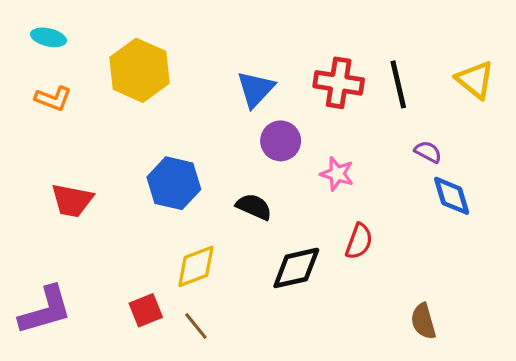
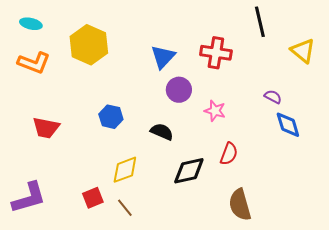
black line: (398, 84) -> (260, 22), moved
orange L-shape: (53, 99) -> (34, 63), size x1.4
blue hexagon: (174, 183) -> (111, 117), size x0.7
brown semicircle: (423, 321) -> (240, 205), moved, size x1.4

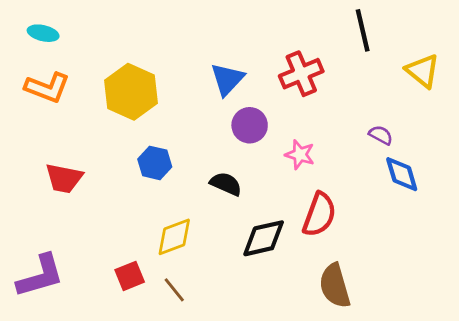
yellow hexagon: (89, 45) -> (131, 92), moved
red cross: (216, 53) -> (301, 74), turned -32
red semicircle: (229, 154) -> (319, 215), size x1.4

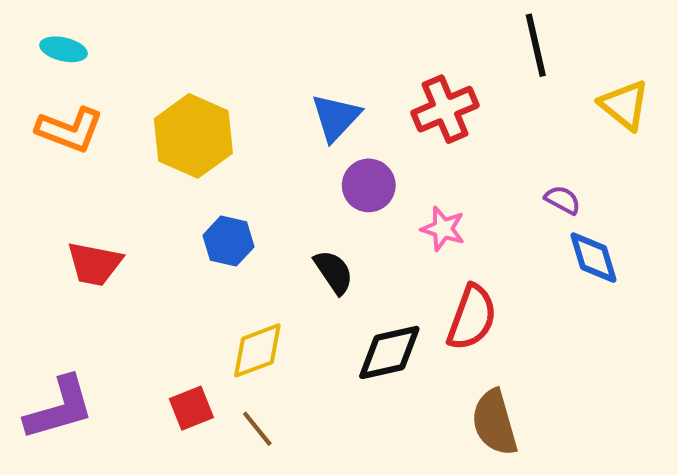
black semicircle: (226, 184) -> (334, 272), turned 32

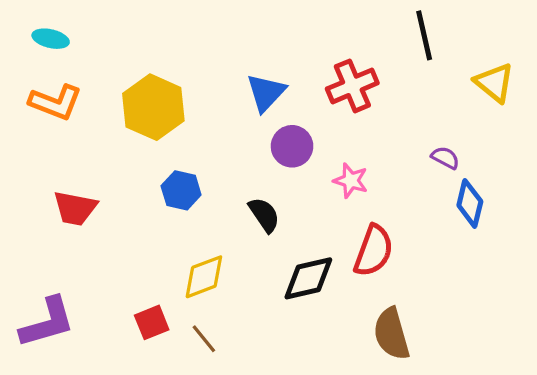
blue diamond: (593, 258) -> (470, 203), turned 30

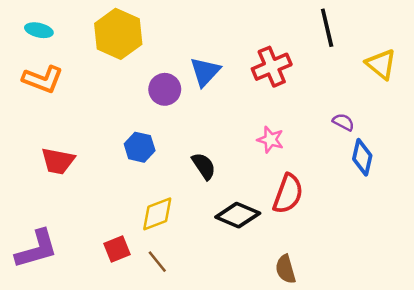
yellow hexagon: (153, 107) -> (118, 34), moved
purple circle: (292, 146) -> (165, 89), moved
black diamond: (308, 278) -> (238, 215), turned 36
brown semicircle: (392, 334) -> (286, 269), moved, size x0.7

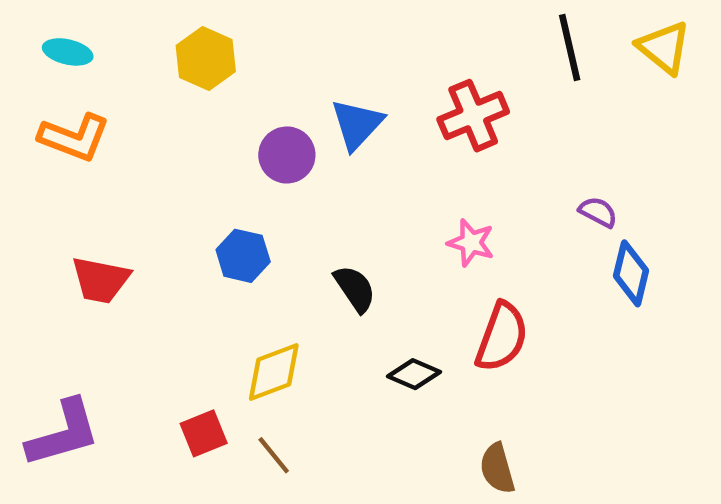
yellow hexagon: (118, 34) -> (206, 59), size x0.7
yellow triangle: (381, 64) -> (664, 48), moved
black diamond: (238, 215) -> (414, 374), size x0.7

